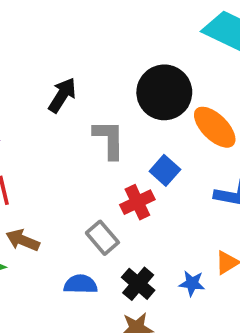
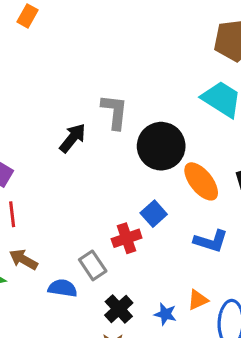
gray L-shape: (109, 139) -> (115, 112), moved
blue semicircle: (81, 284) -> (63, 288), moved

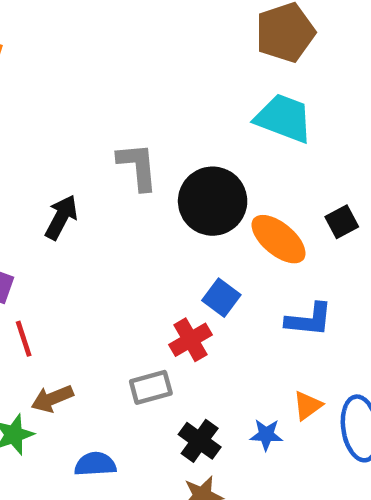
black arrow: (73, 138) -> (61, 217), moved
brown arrow: (23, 259) -> (52, 399), turned -40
gray rectangle: (93, 265) -> (151, 387), turned -60
blue semicircle: (63, 288) -> (95, 464), moved

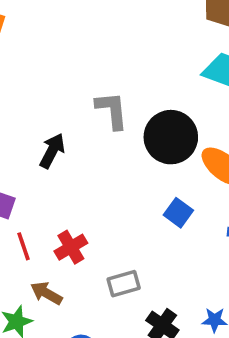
red cross: (190, 340) -> (71, 247), moved
brown arrow: (52, 399) -> (46, 293), turned 52

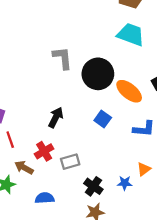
black arrow: (52, 151) -> (56, 117), moved
red cross: (71, 247) -> (44, 151), moved

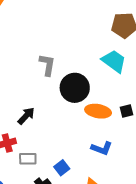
orange ellipse: (129, 91) -> (98, 111), turned -45
blue square: (103, 119) -> (62, 168), moved

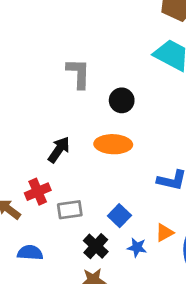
black circle: (75, 88) -> (122, 100), size x0.6
orange ellipse: (98, 111) -> (113, 144), moved

